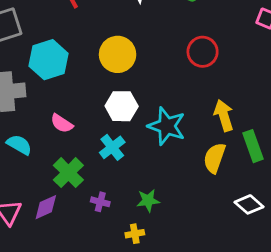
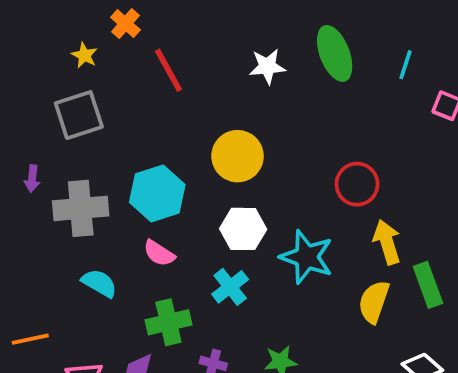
red circle: (203, 52) -> (357, 184), moved
cyan hexagon: (48, 60) -> (157, 193), moved
green cross: (68, 173) -> (168, 322), turned 32

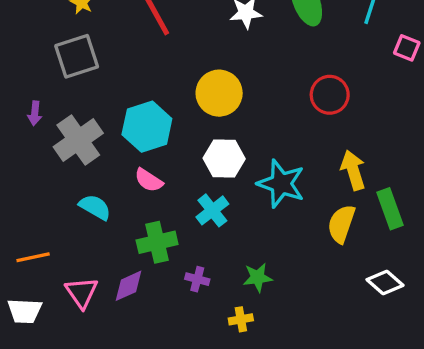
red circle: (357, 184) -> (330, 95), moved
gray cross: (81, 208) -> (78, 140), turned -30

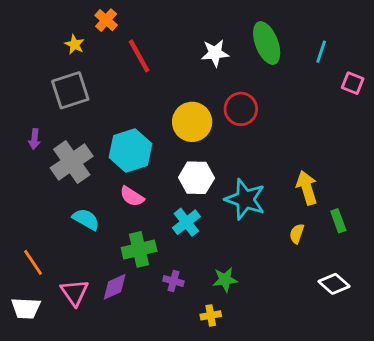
red circle: (330, 95) -> (241, 109), moved
green rectangle: (390, 209) -> (338, 221), size x0.7
yellow semicircle: (341, 224) -> (297, 234), size x0.6
orange line: (33, 257) -> (33, 262), turned 68

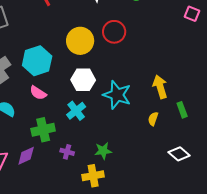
yellow cross: (211, 315) -> (93, 176), size x1.5

